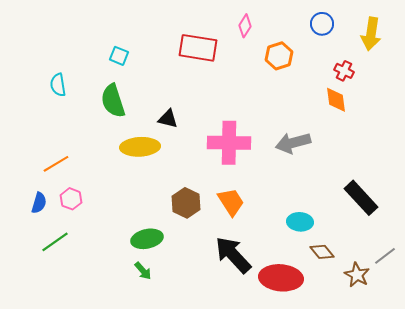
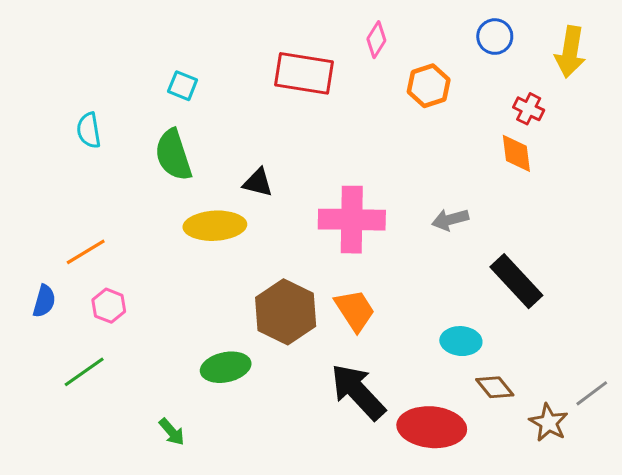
gray arrow: (293, 143) -> (450, 220), size x0.7
black rectangle: (361, 198) -> (516, 281), moved
blue semicircle: (39, 203) -> (44, 301), moved
brown hexagon: (186, 203) -> (286, 312), size x1.4
green arrow: (143, 271) -> (172, 432), moved

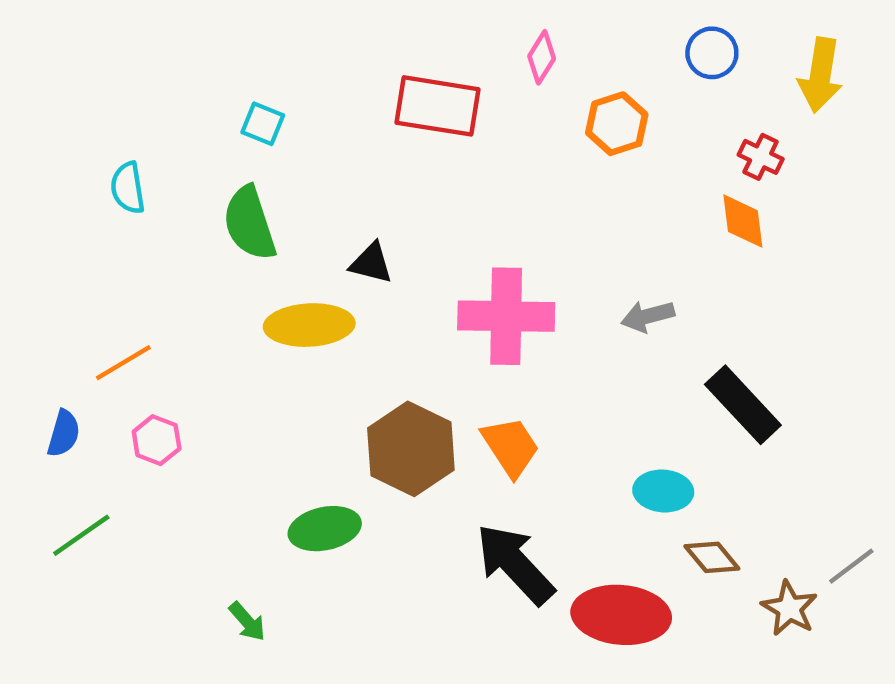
green line: (84, 372) -> (81, 535), moved

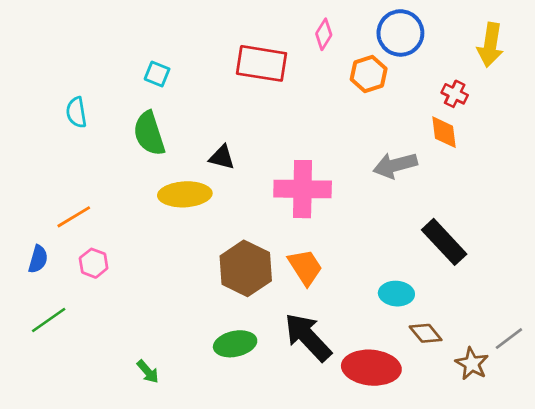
blue circle: (712, 53) -> (400, 33), moved, size x1.5
gray arrow: (648, 316) -> (395, 165), moved, size x1.4
green ellipse: (325, 529) -> (235, 344), moved

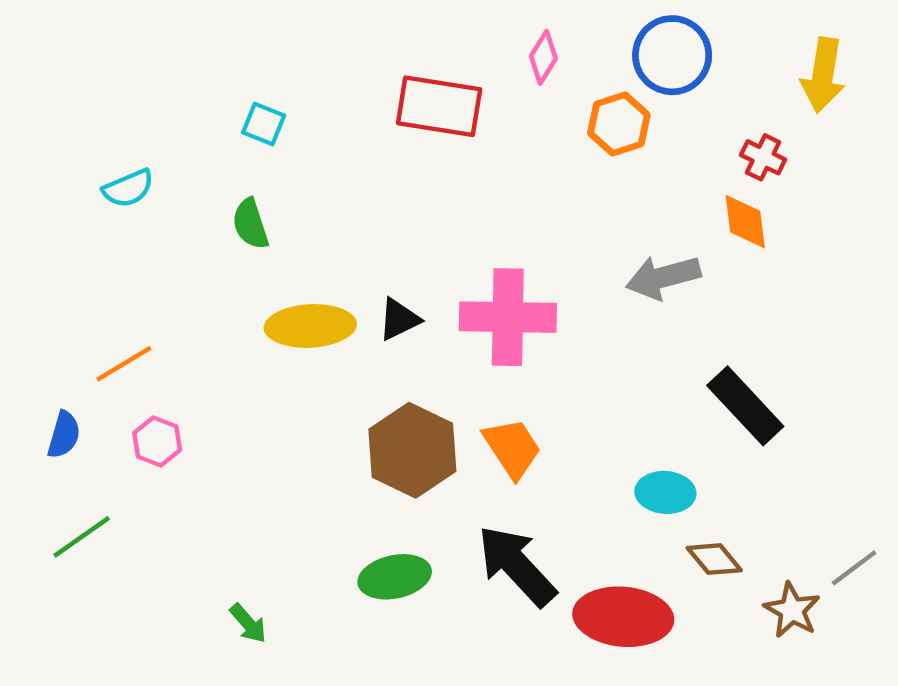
cyan semicircle: (76, 112) -> (128, 188), turned -104
green semicircle: (149, 134) -> (250, 224), size x0.7
black triangle: (222, 157) -> (399, 319), moved, turned -40

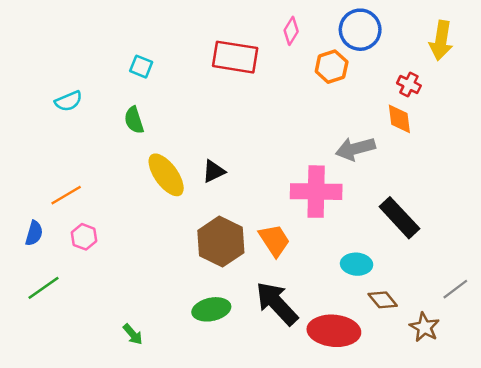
pink cross: (508, 317) -> (316, 192), moved
yellow ellipse: (310, 326) -> (166, 175), turned 57
gray line: (854, 568) -> (455, 289), moved

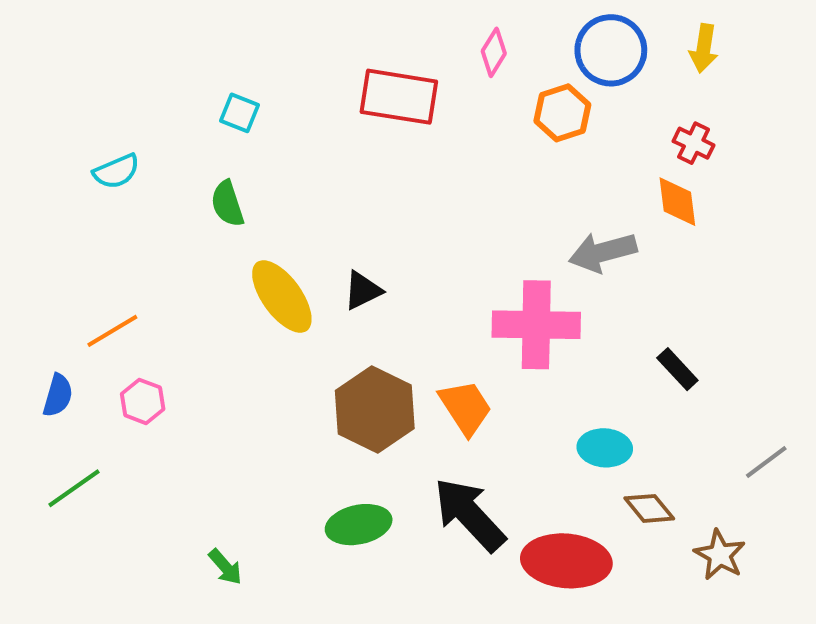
yellow arrow: (441, 40) -> (704, 48), moved, size x0.7
black rectangle: (399, 218) -> (677, 369), size x0.6
gray line: (455, 289) -> (766, 462), moved

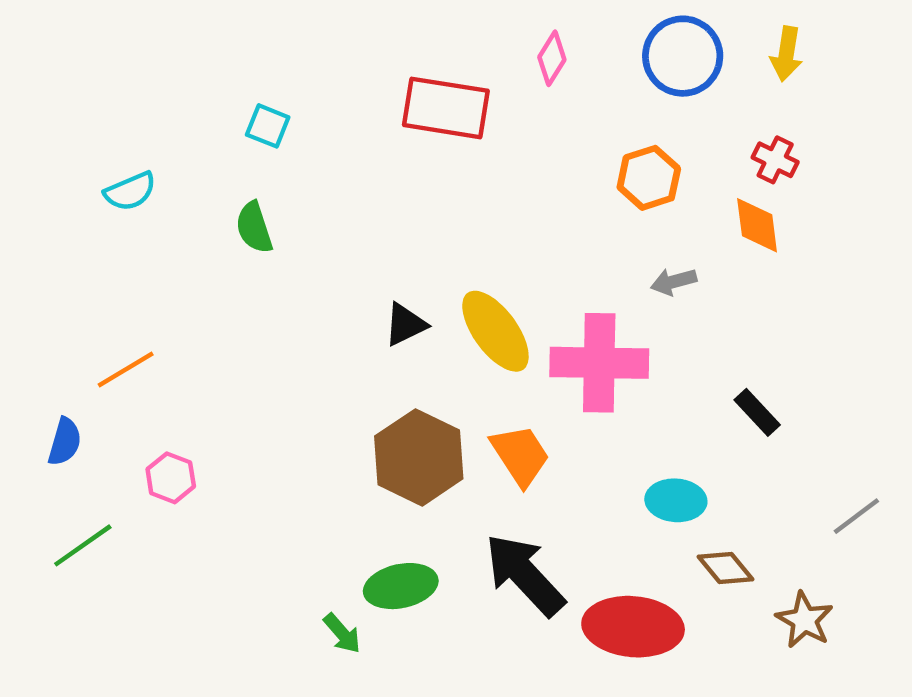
orange hexagon: (562, 113) -> (649, 178), moved
gray arrow: (603, 252) -> (674, 282), size x0.6
yellow ellipse: (282, 297) -> (495, 331), moved
pink hexagon: (143, 401) -> (171, 478), moved
green arrow: (225, 567) -> (342, 633), moved

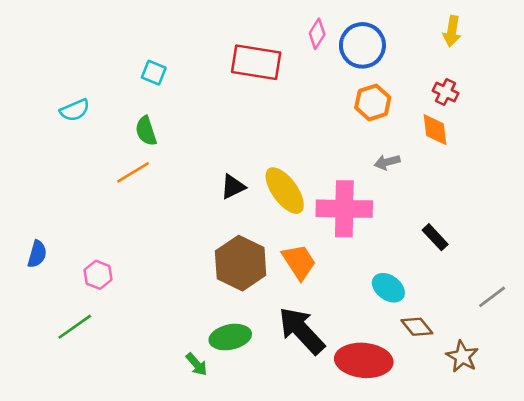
blue circle: (683, 56) -> (362, 45), moved
orange line: (126, 370) -> (133, 172), moved
cyan ellipse: (676, 500) -> (388, 288), turned 32
green line: (83, 545) -> (75, 327), moved

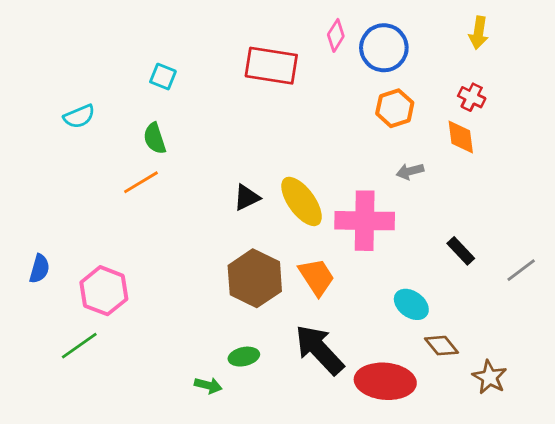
pink hexagon: (98, 275) -> (104, 291), size x1.6
gray line: (492, 297) -> (521, 270), moved
green ellipse: (230, 337) -> (244, 357), size x0.7
green arrow: (197, 364) -> (208, 385), turned -35

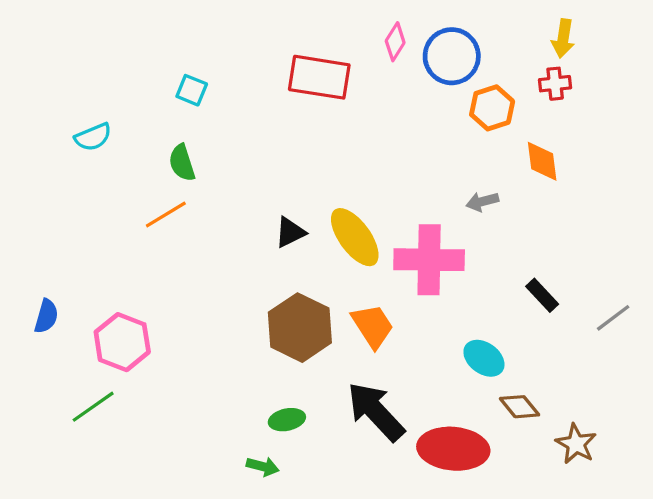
red cross: (472, 97) -> (555, 84), moved, turned -32
orange hexagon: (395, 108) -> (492, 108), moved
green arrow: (208, 385) -> (263, 466), moved

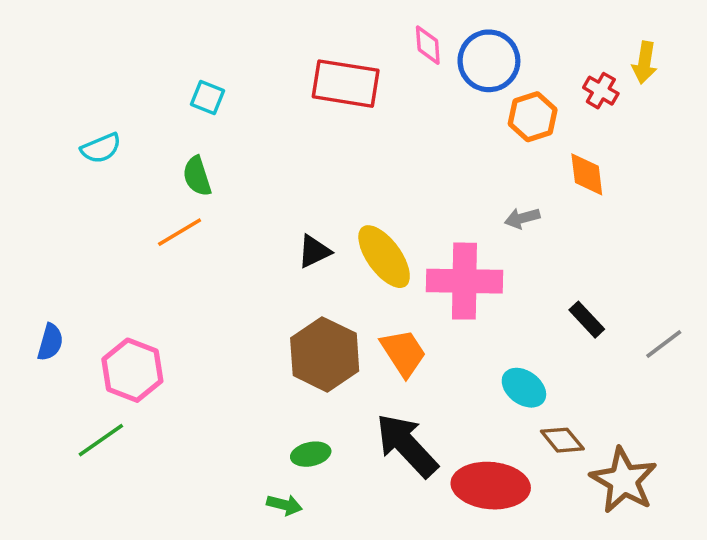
yellow arrow: (563, 38) -> (645, 63), moved
pink diamond: (395, 42) -> (428, 45), turned -36
red cross: (555, 84) -> (601, 91), turned 36
brown star: (576, 444) -> (624, 480), size x1.5

